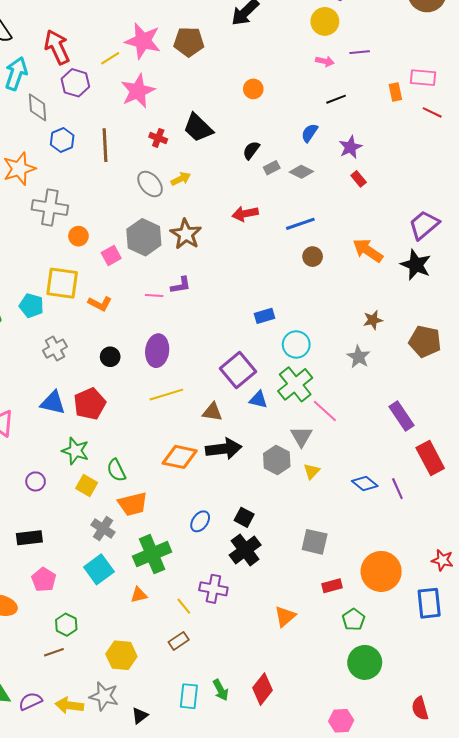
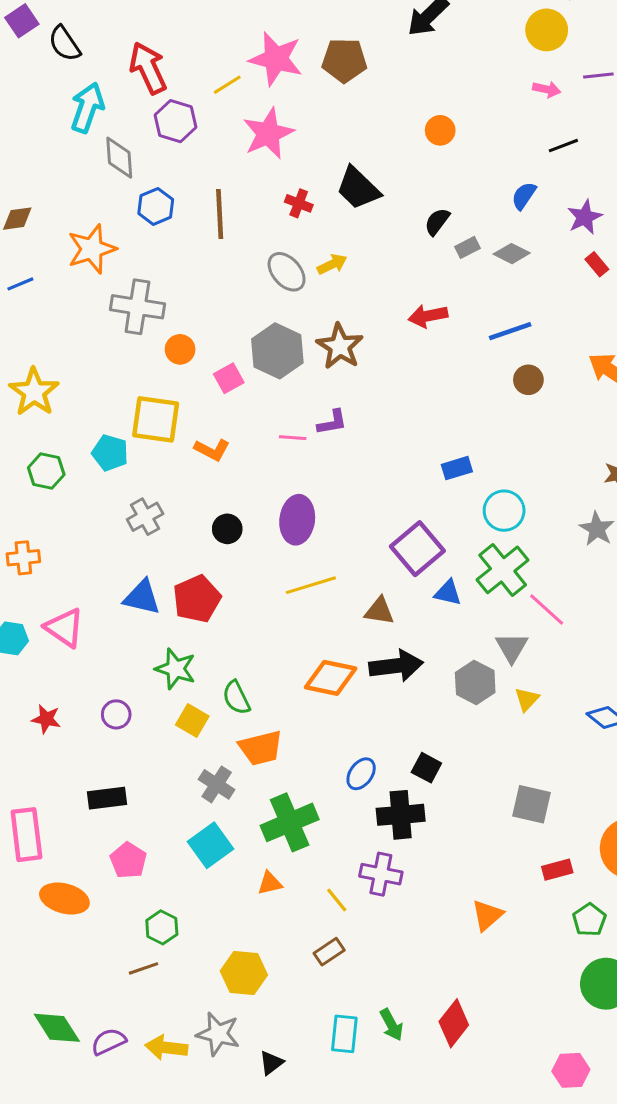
black cross: (245, 550) -> (401, 815), moved, turned 32

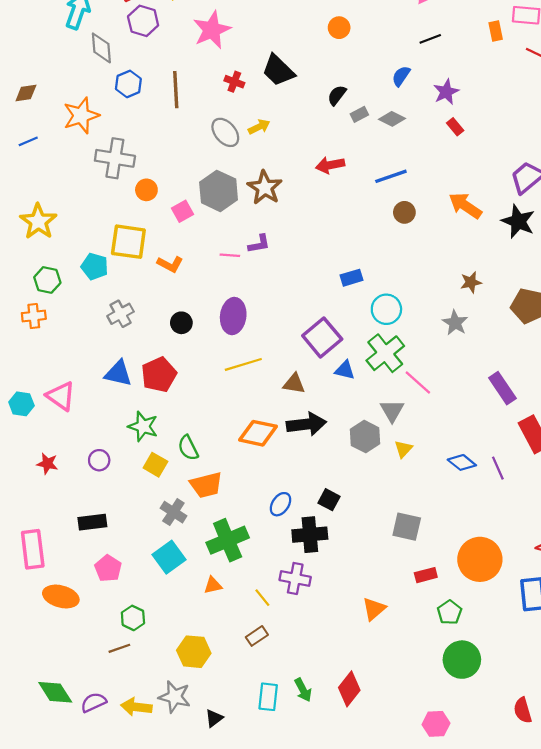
orange cross: (23, 558) -> (34, 316), moved

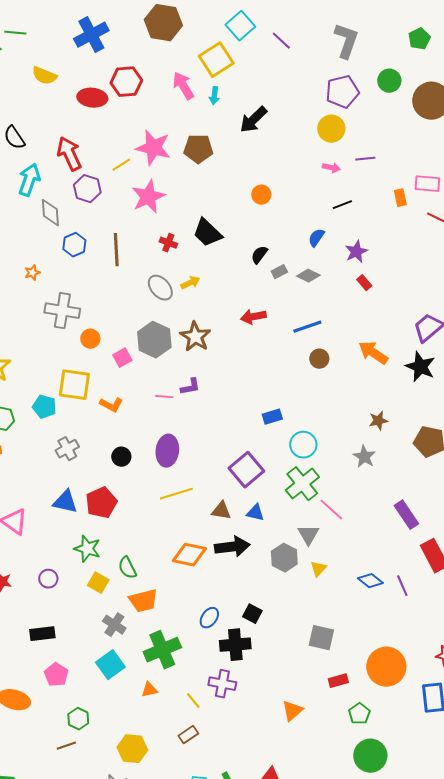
orange star: (81, 115) -> (32, 273), size x0.5
blue triangle: (345, 370) -> (255, 513), moved

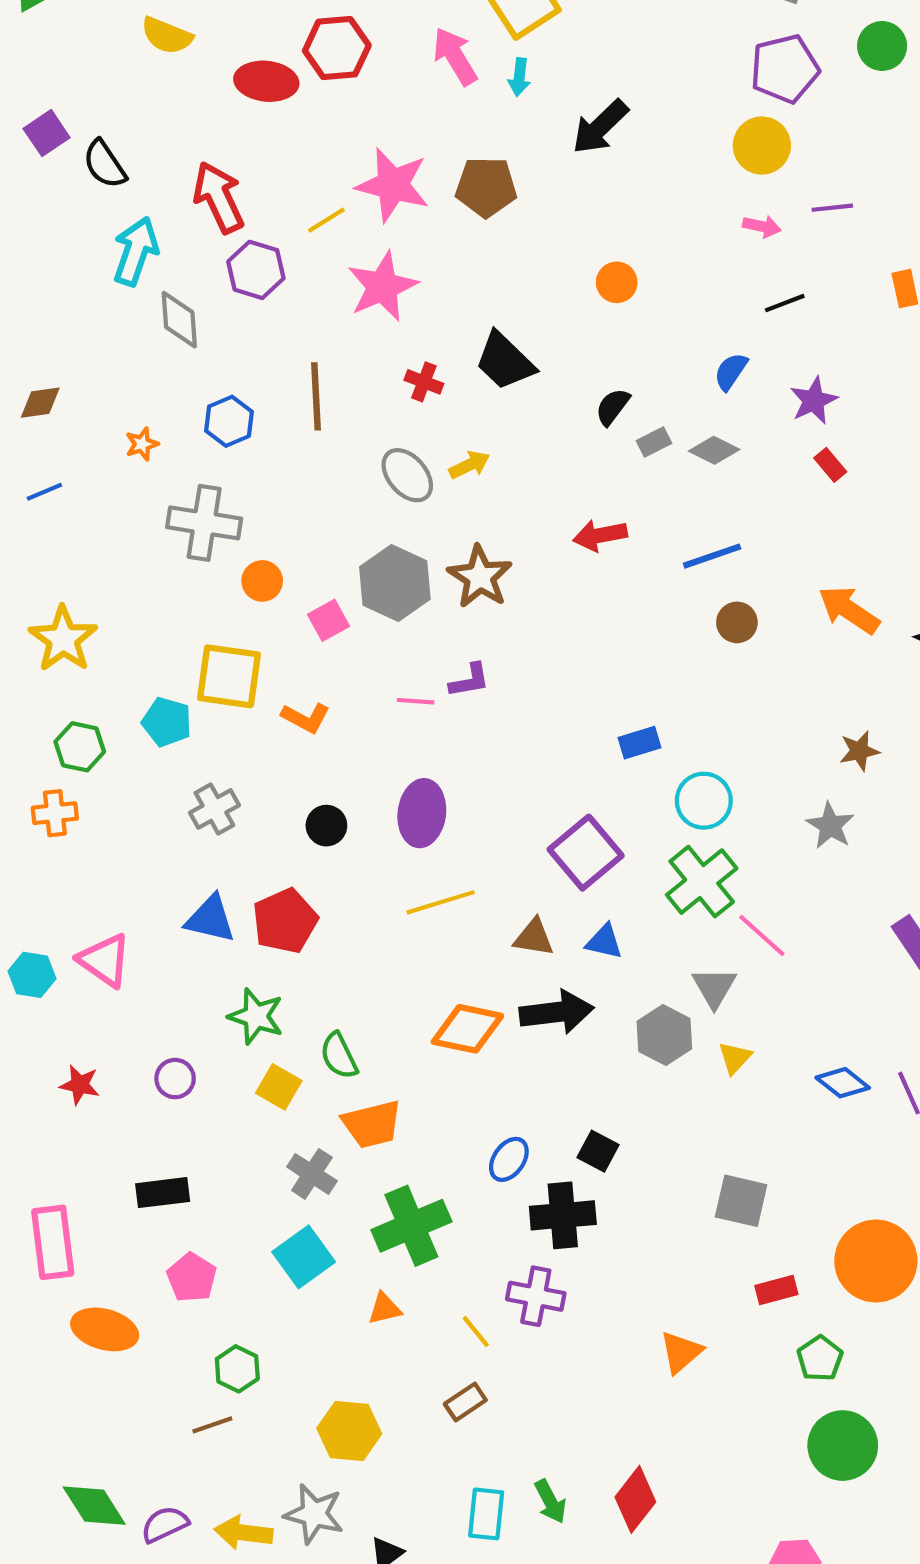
blue hexagon: (74, 245) -> (229, 421), moved

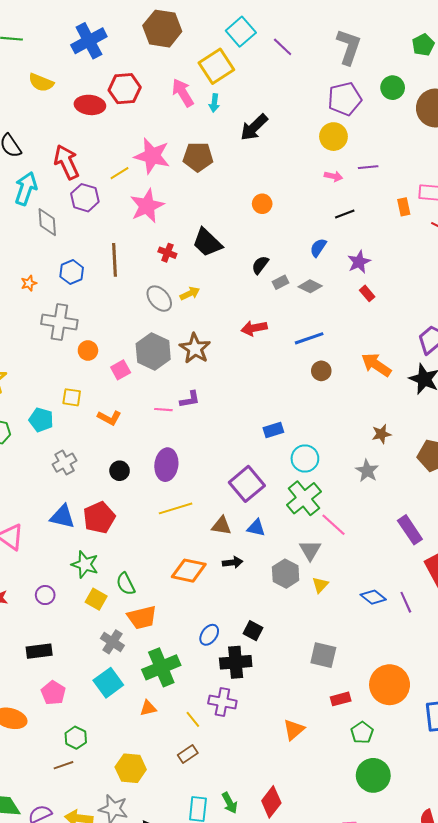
yellow square: (229, 676) -> (72, 397), size x0.6
black arrow: (557, 1012) -> (233, 562), size x0.6

